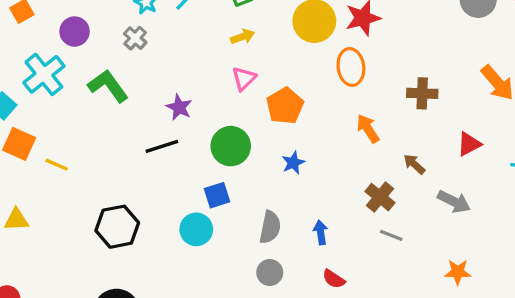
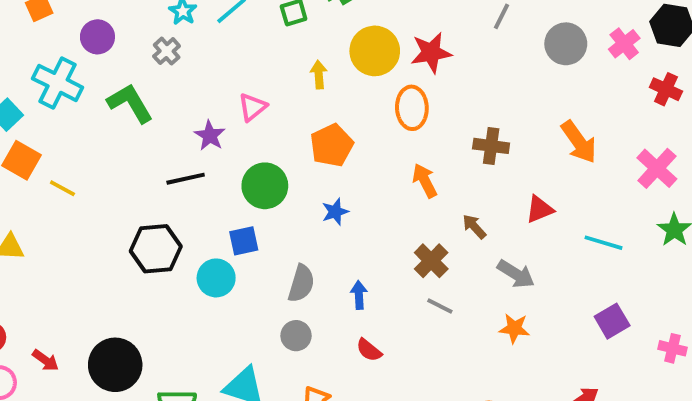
yellow arrow: (243, 37) -> (319, 75), moved, turned -80
cyan cross: (44, 74) -> (58, 83), turned -30
pink triangle: (244, 79) -> (252, 107), moved
black hexagon: (117, 227) -> (156, 249), moved
orange star: (458, 272) -> (514, 328), moved

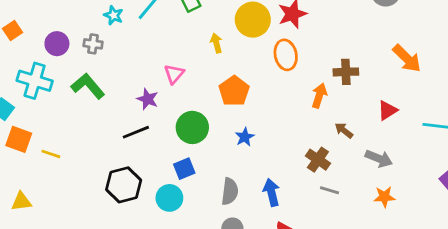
gray cross: (167, 51) -> (93, 44), moved, turned -30
orange arrow: (425, 181) -> (319, 96), moved, turned 55
blue arrow: (359, 295) -> (272, 192), size x1.4

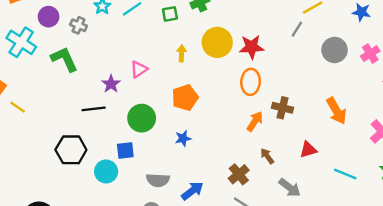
orange ellipse: (286, 55) -> (251, 82), moved
gray semicircle: (230, 191) -> (158, 180), turned 70
blue arrow: (272, 192) -> (192, 191), turned 50

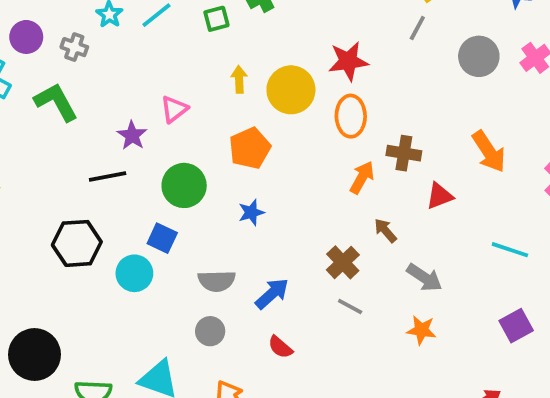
yellow circle: (217, 42) -> (291, 90), moved
blue square: (125, 150) -> (162, 238), turned 36
red triangle: (308, 150) -> (439, 196), moved

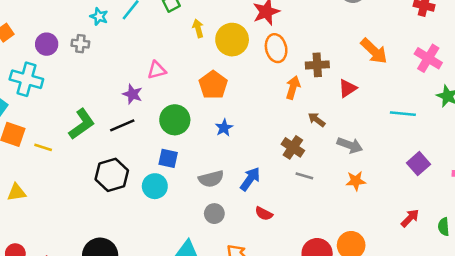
yellow arrow: (239, 79) -> (198, 28), moved
green L-shape: (56, 102) -> (82, 124), moved, turned 96
pink triangle: (174, 109) -> (157, 70), turned 36

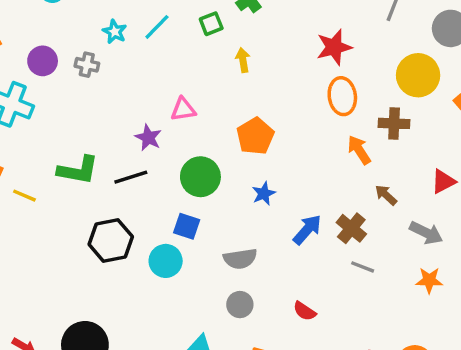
yellow circle: (232, 40) -> (418, 75), moved
orange arrow: (293, 88) -> (359, 150), turned -55
red triangle: (348, 88) -> (443, 181), moved
green L-shape: (82, 124) -> (78, 170), turned 40
blue arrow: (250, 179) -> (307, 230), moved

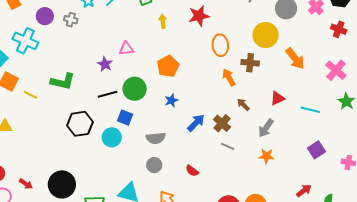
red star: (334, 47) -> (199, 16), moved
black line: (131, 177) -> (107, 94), moved
gray arrow: (426, 233) -> (266, 128), turned 96

